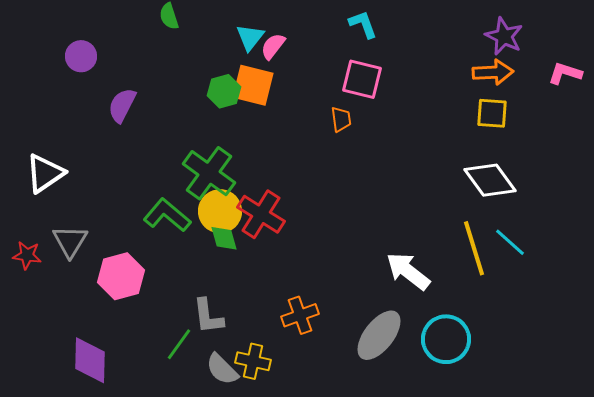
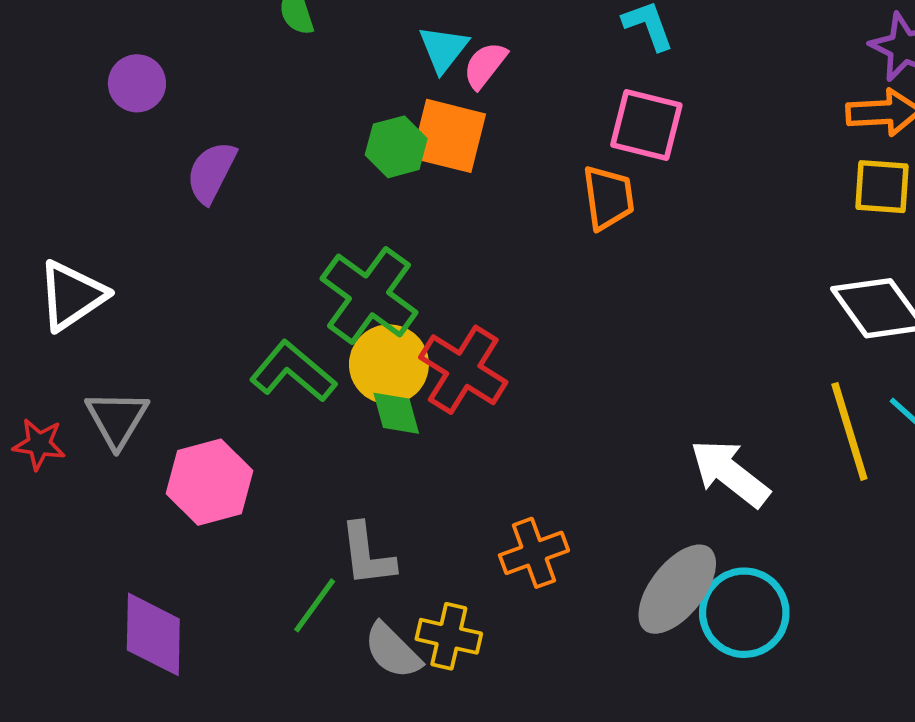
orange trapezoid: (341, 119) -> (608, 198), size x1.4
cyan circle: (446, 339) -> (744, 613), moved

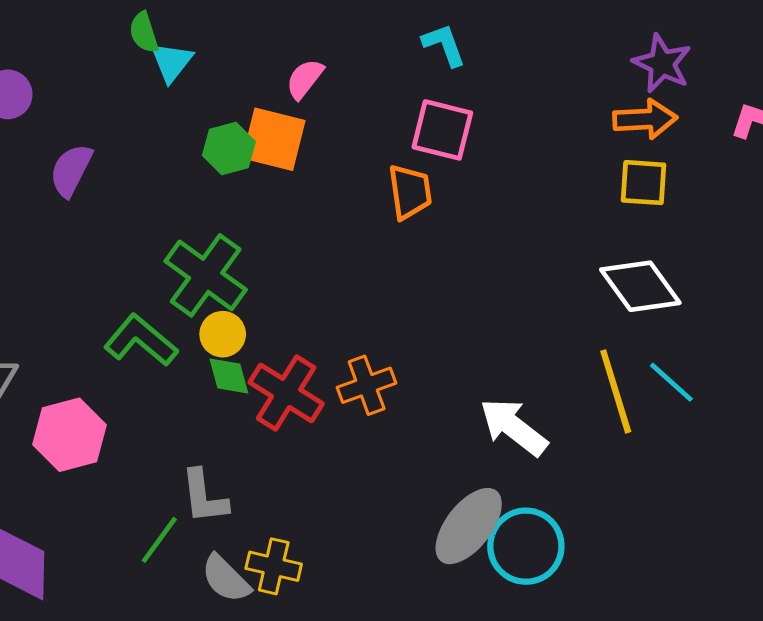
cyan triangle: (443, 49) -> (172, 62), moved
yellow circle: (389, 364) -> (223, 334), size x0.7
red cross: (463, 370) -> (286, 393), moved
orange cross: (534, 553) -> (367, 385), moved

